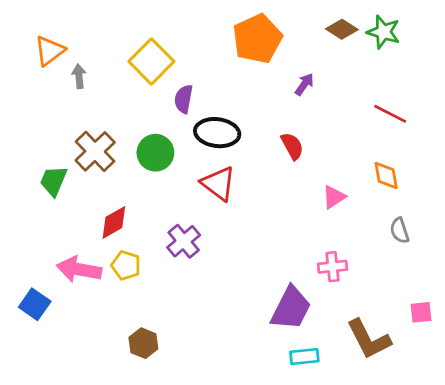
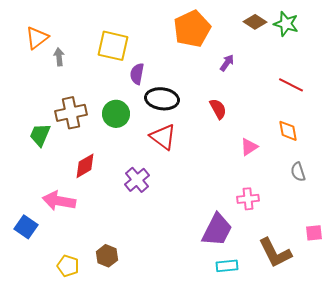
yellow square: (151, 61) -> (113, 46), turned -32
brown cross: (95, 151) -> (71, 113), turned 32
yellow pentagon: (126, 265) -> (68, 266), moved

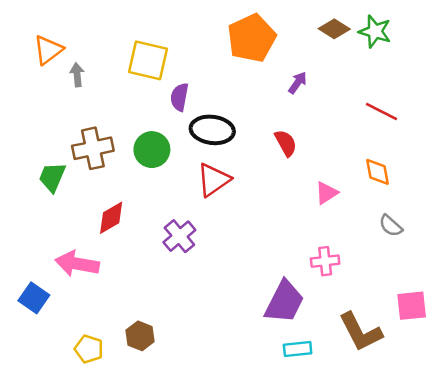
red triangle: (163, 137) -> (214, 180), turned 48
gray semicircle: (298, 172) -> (391, 226), turned -30
pink square: (314, 233) -> (412, 306), size x1.4

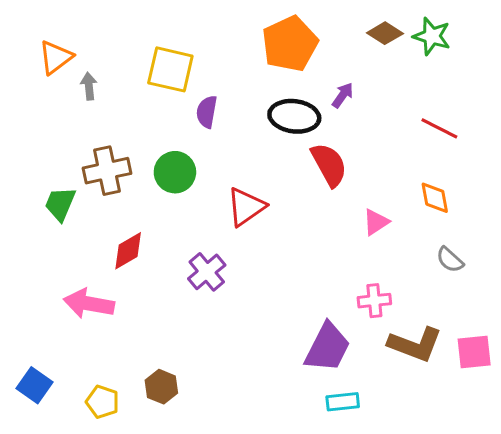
black ellipse: (212, 130) -> (294, 116), moved
red semicircle: (286, 143) -> (329, 165), size x1.4
blue square: (34, 298) -> (34, 385), moved
brown L-shape: (361, 332) -> (415, 344), moved, turned -42

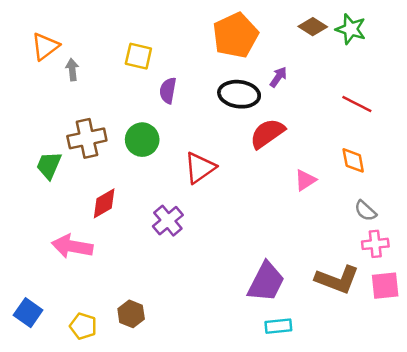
yellow square: (170, 69) -> (138, 56), size x0.7
red semicircle: (329, 165) -> (267, 133), turned -96
pink cross: (374, 301) -> (375, 244), moved

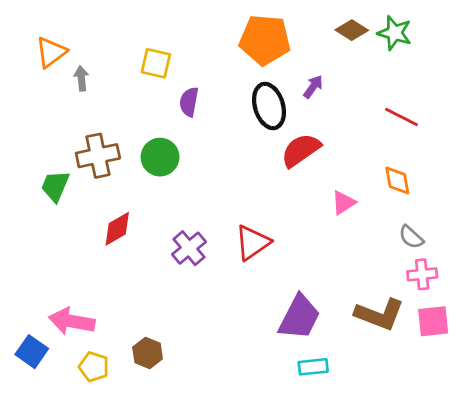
orange pentagon: (235, 35) -> (265, 40), turned 30
black ellipse: (239, 94) -> (269, 106), turned 66
red triangle: (200, 168) -> (252, 243), moved
pink arrow: (72, 246) -> (72, 321), moved

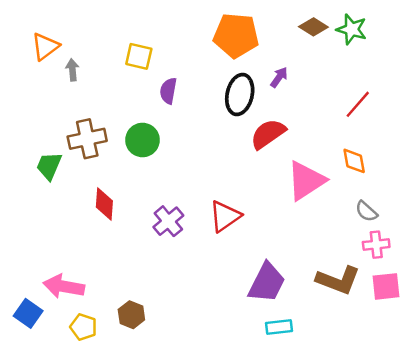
black ellipse: (269, 106) -> (240, 94), turned 30
red line: (401, 117) -> (358, 104), turned -76
pink triangle: (344, 203) -> (306, 181), size x1.8
red diamond: (117, 229) -> (104, 204), turned -56

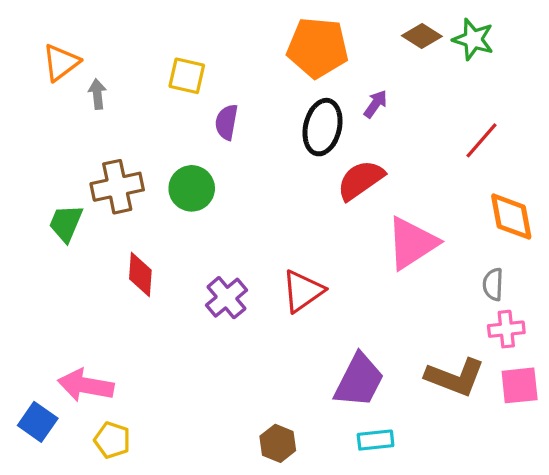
orange diamond: (354, 161) -> (511, 217), moved, size x1.4
gray semicircle: (366, 211) -> (493, 284), turned 50
brown hexagon: (131, 315) -> (278, 443), moved

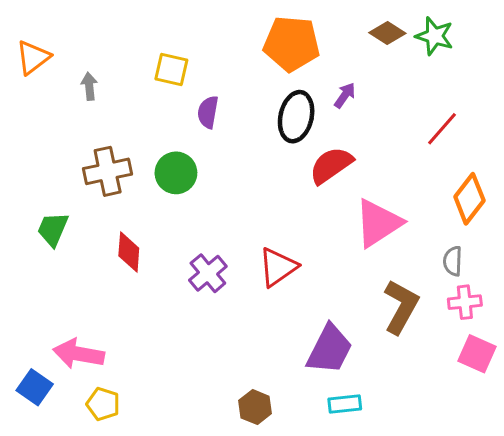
orange triangle: (61, 63) -> (33, 57), moved
orange diamond: (511, 217) -> (469, 199), turned 48
green trapezoid: (66, 223) -> (53, 229), moved
brown L-shape: (455, 377) -> (401, 307), moved, turned -82
pink square: (520, 385) -> (477, 354), turned 30

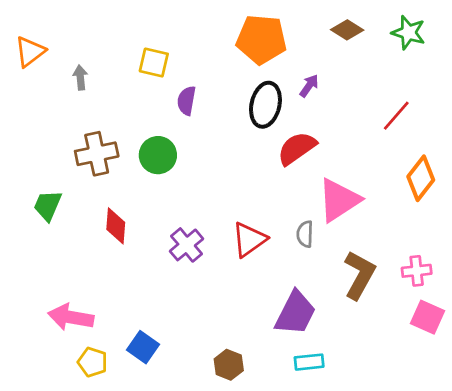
green star: (434, 36) -> (408, 33), moved
gray semicircle: (453, 261) -> (305, 234), moved
blue square: (35, 387) -> (143, 347), moved

